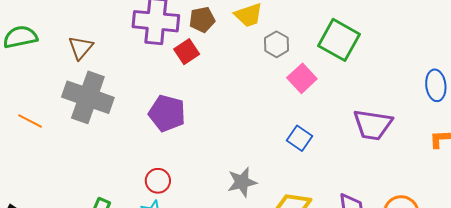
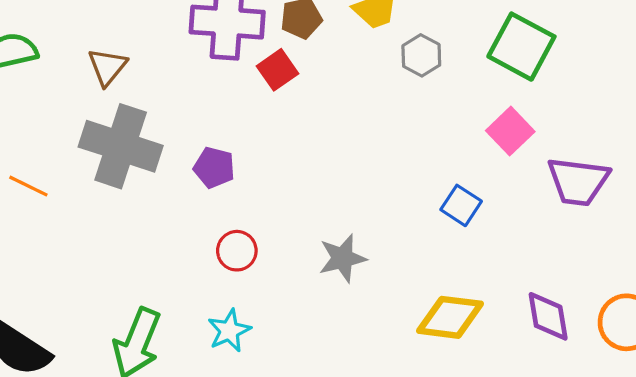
pink square: (302, 78) -> (510, 131), moved
purple pentagon: (167, 113) -> (214, 168), moved, size x0.7
red circle: (158, 181) -> (237, 251), moved
gray star: (242, 182) -> (342, 258), moved

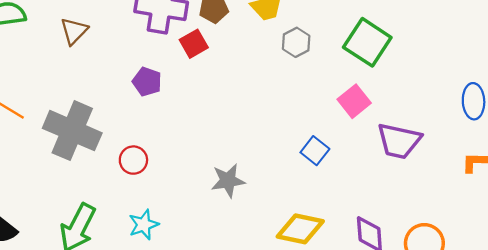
gray cross: (121, 146) -> (72, 131), moved
purple pentagon: (214, 168) -> (147, 82), moved
red circle: (237, 251) -> (133, 160), moved

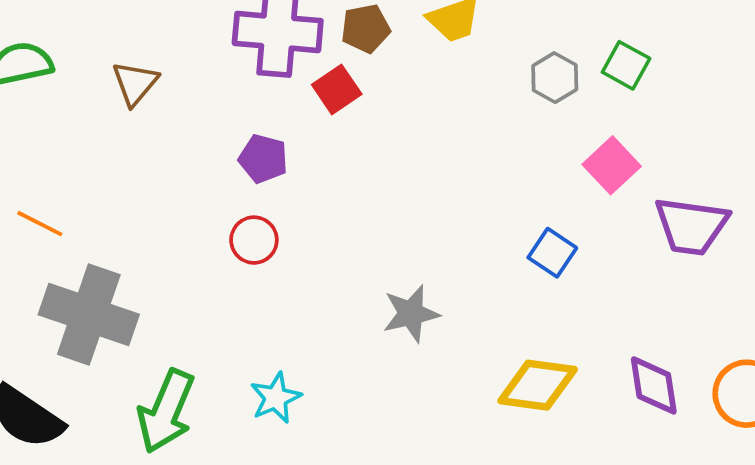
gray hexagon: (296, 42) -> (555, 78), moved
green square: (367, 42) -> (626, 65), size x0.6
gray cross: (72, 131) -> (89, 315), moved
red circle: (133, 160) -> (254, 240), moved

